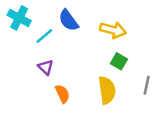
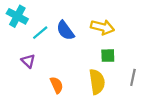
blue semicircle: (68, 20) -> (65, 30), moved
green square: (119, 61) -> (108, 56), turned -32
purple triangle: (46, 67) -> (28, 61), moved

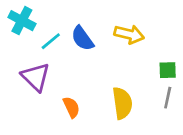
green square: (108, 56) -> (168, 70), moved
purple triangle: (28, 61) -> (36, 77), size x1.6

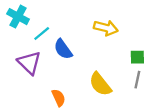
blue semicircle: (82, 38) -> (63, 49), moved
yellow semicircle: (122, 103) -> (100, 84), turned 150
orange semicircle: (71, 107) -> (59, 98), moved

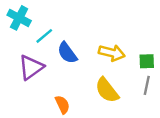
yellow arrow: (106, 28) -> (112, 53), moved
purple triangle: (29, 63) -> (31, 67), turned 40

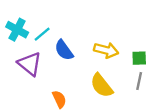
cyan cross: (19, 18) -> (17, 30), moved
purple triangle: (31, 67) -> (30, 64), turned -45

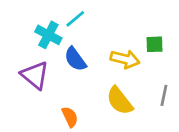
cyan cross: (17, 30) -> (48, 35), moved
cyan line: (42, 34) -> (75, 19), moved
green square: (139, 58) -> (155, 44), moved

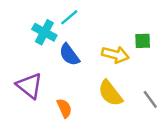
purple triangle: (35, 75) -> (29, 86), moved
gray line: (164, 95) -> (150, 99), moved, turned -48

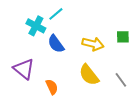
green square: (143, 41) -> (123, 37), moved

